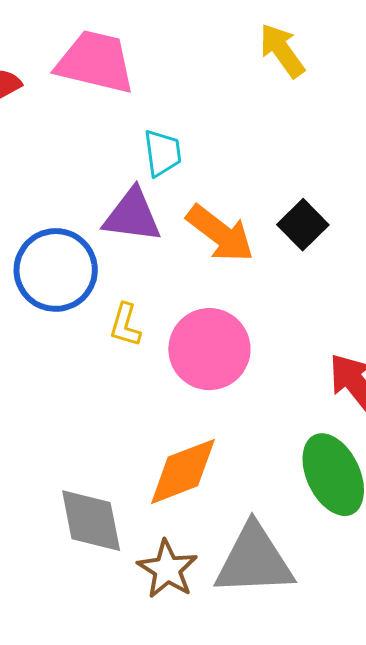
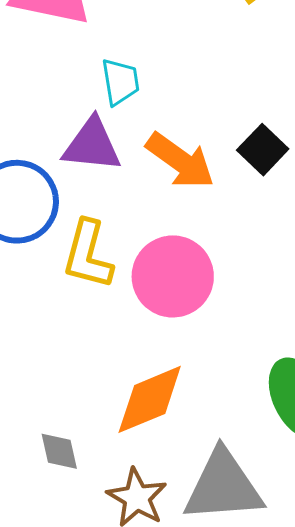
yellow L-shape: (125, 325) -> (88, 255), size x1.6
gray diamond: (91, 521) -> (59, 451), size x0.6

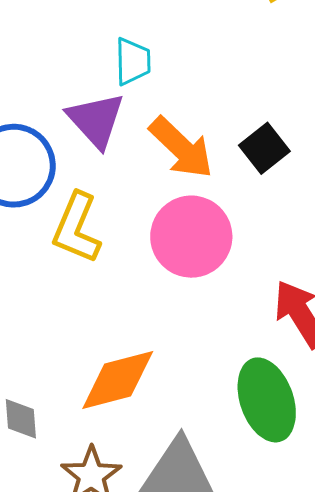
purple triangle: (92, 145) -> (96, 120), turned 34
pink circle: (173, 276) -> (191, 237), moved

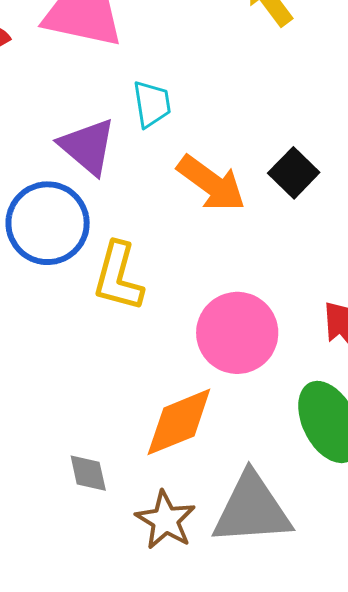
purple triangle: (96, 120) -> (88, 146), moved
pink circle: (191, 237) -> (237, 333), moved

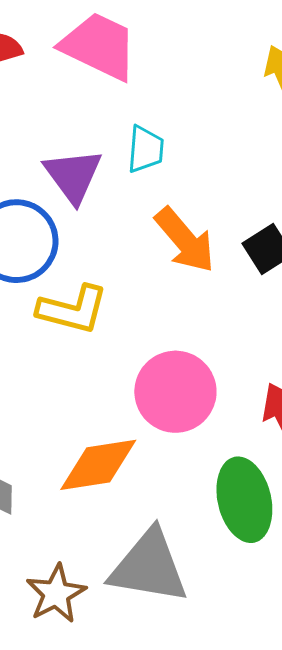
yellow L-shape: (118, 277) -> (73, 309), turned -104
brown star: (165, 520) -> (56, 594), moved

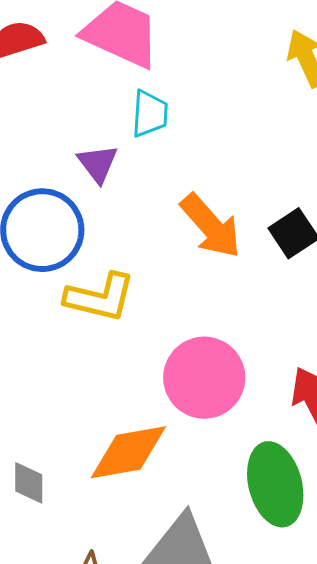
cyan trapezoid: (145, 149) -> (150, 114), moved
purple triangle: (73, 176) -> (98, 164), size x0.7

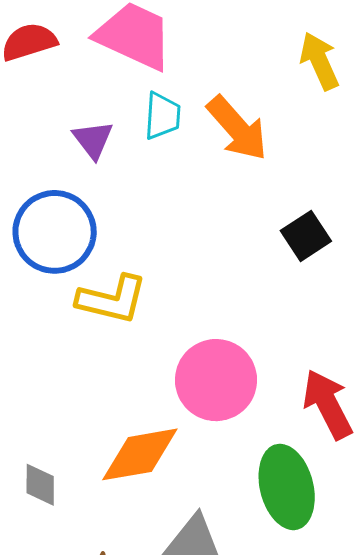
purple triangle: (98, 164) -> (93, 140), moved
orange arrow: (211, 226) -> (237, 128), moved

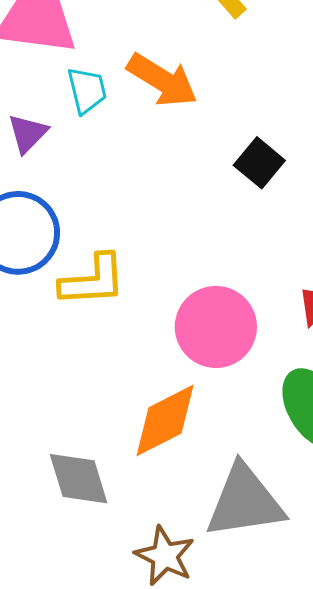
purple triangle: (93, 140) -> (28, 133), turned 39
gray diamond: (40, 485) -> (79, 479), size x1.5

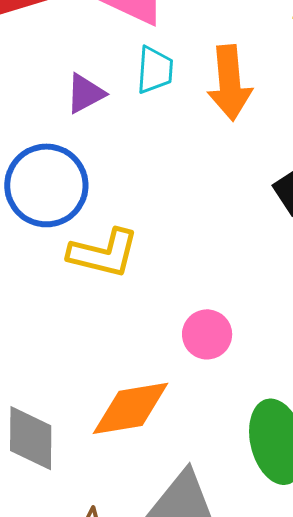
orange arrow: (162, 80) -> (230, 83), turned 36
pink circle: (216, 327) -> (207, 334), size x0.6

